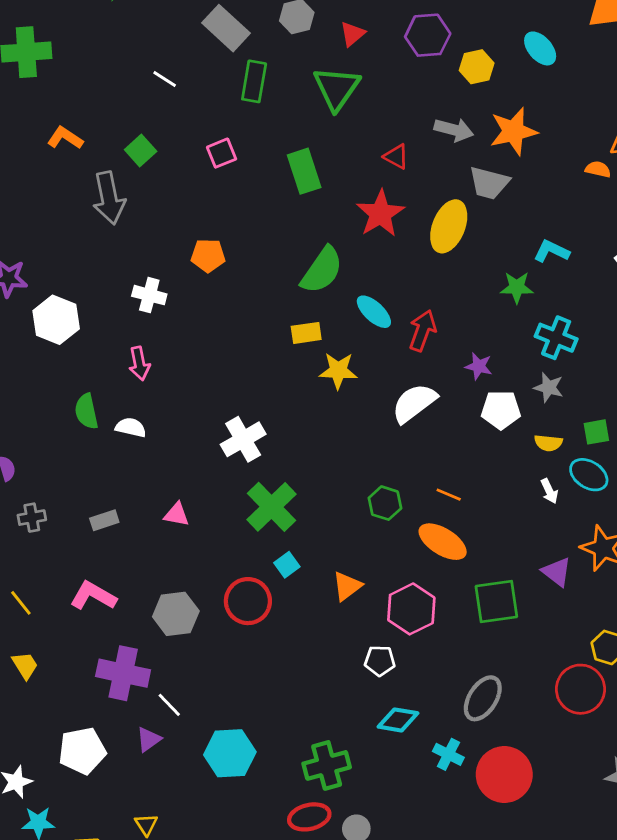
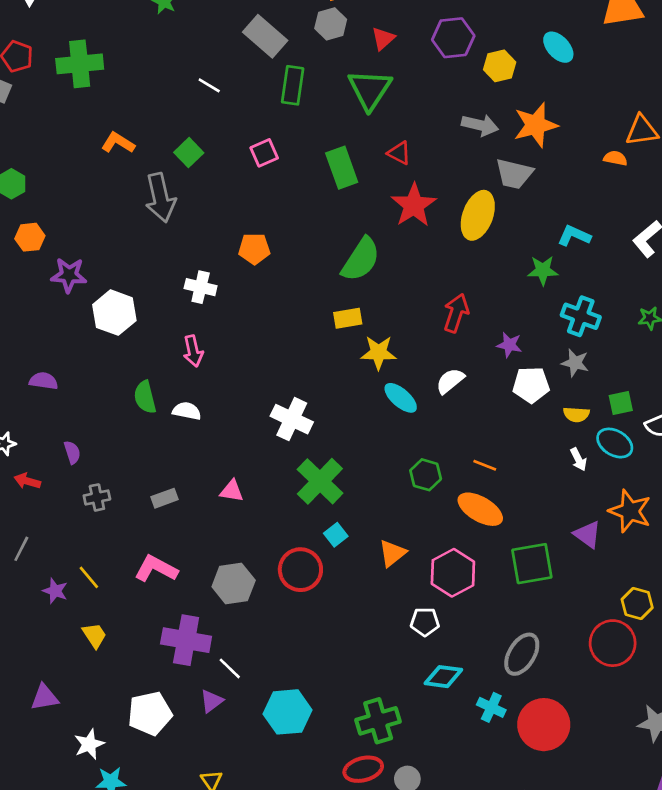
red triangle: (396, 156) -> (399, 153), moved
cyan ellipse: (374, 312) -> (401, 398), moved
white semicircle: (414, 403) -> (450, 381), size x0.7
white cross: (243, 439) -> (292, 419), turned -33

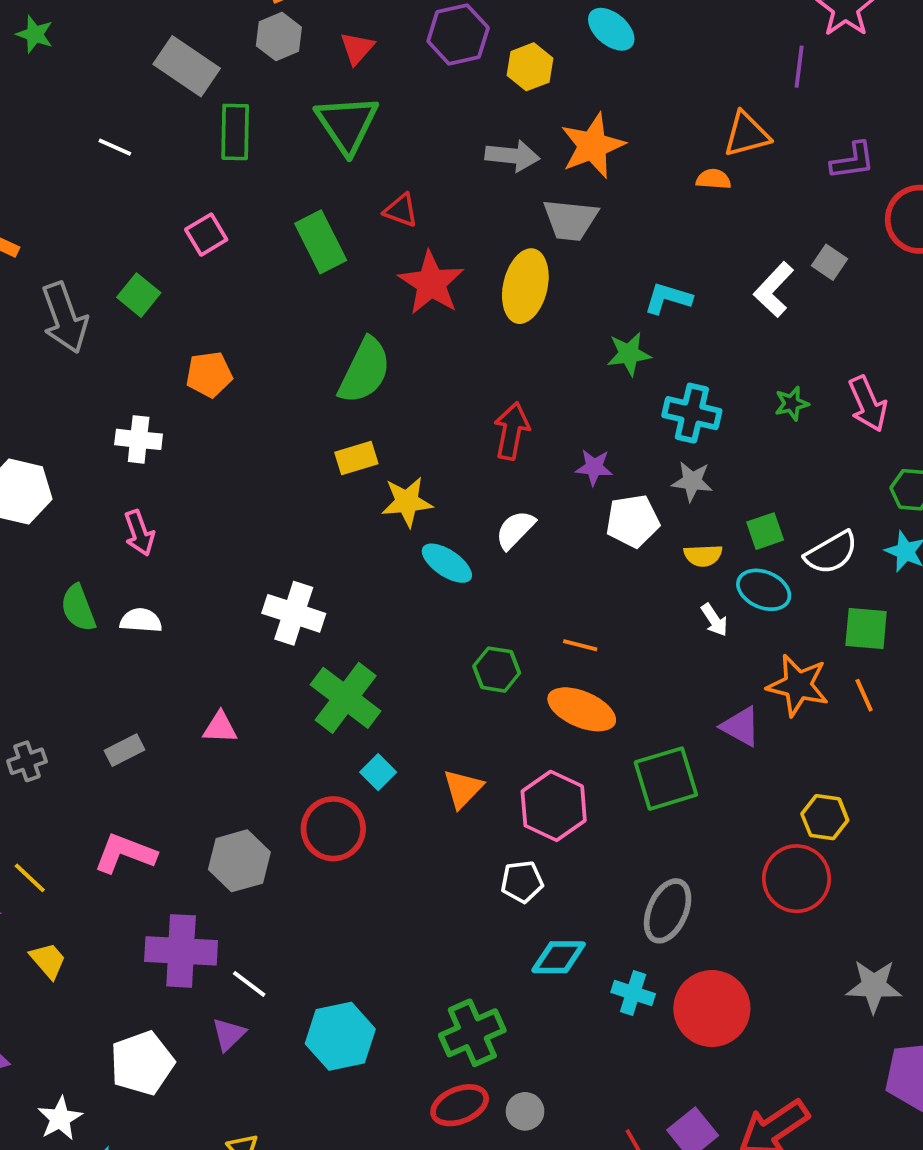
green square: (189, 153) -> (139, 295), moved

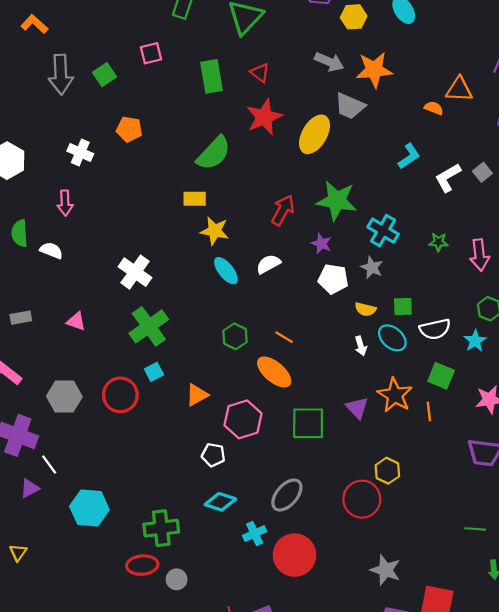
cyan L-shape: (668, 298) -> (409, 156), moved, turned 112
green star: (629, 354) -> (337, 201), moved, size x1.6
cyan cross: (633, 993) -> (255, 534), turned 30

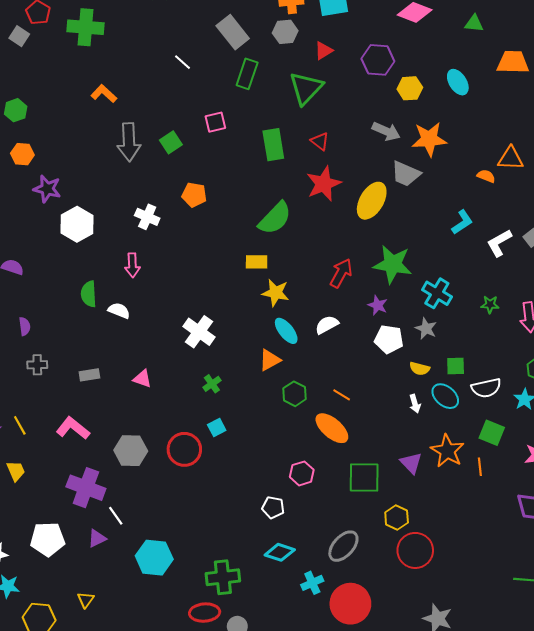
green cross: (149, 326) -> (212, 384), size x0.5
orange triangle: (197, 395) -> (270, 360), moved
pink hexagon: (243, 419) -> (302, 473), size x0.7
yellow hexagon: (387, 471) -> (397, 518), moved

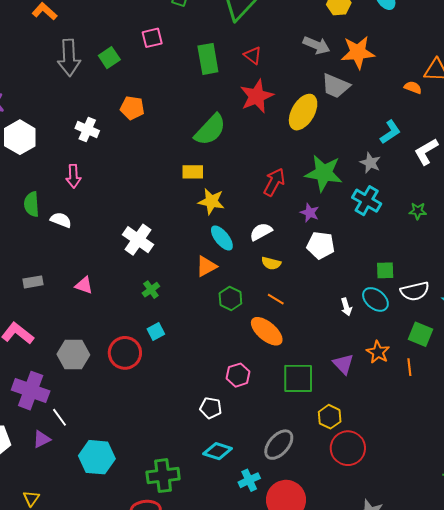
gray star: (426, 329) -> (370, 163), moved
yellow semicircle: (420, 369) -> (271, 263), moved
orange star: (447, 451) -> (378, 352), size x0.7

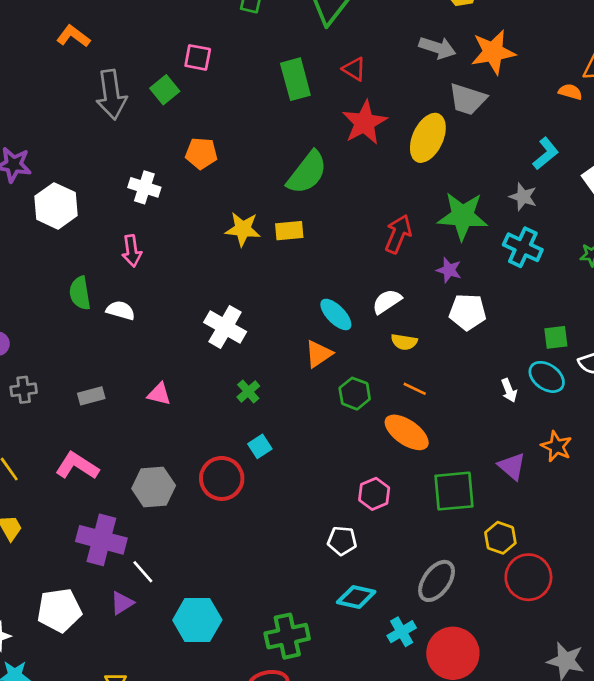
pink square: (152, 38) -> (198, 57), moved, turned 30
yellow star: (211, 201) -> (243, 229), moved

